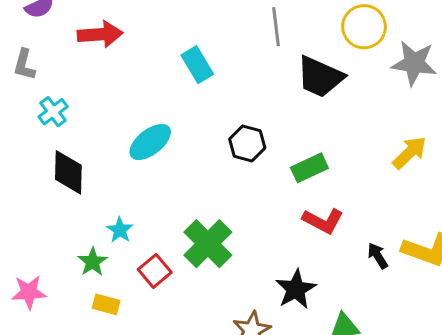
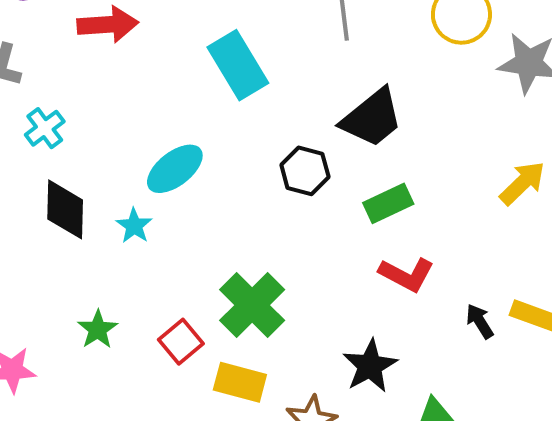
cyan rectangle: (197, 65) -> (238, 65), size x1.4
black trapezoid: (320, 77) -> (372, 118), moved, turned -63
cyan star: (120, 230) -> (134, 226), moved
yellow rectangle: (106, 304) -> (240, 382), moved, size x1.4

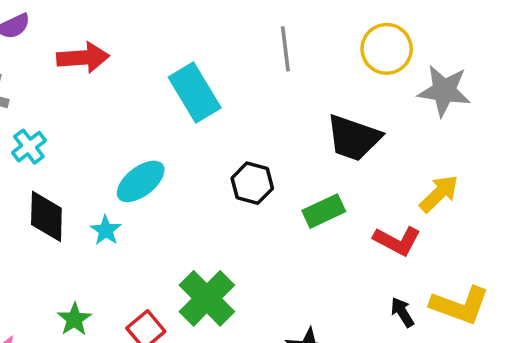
black trapezoid: (372, 118) -> (353, 138), moved, turned 58
red L-shape: (407, 275) -> (397, 241), moved

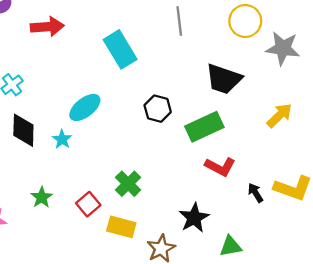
green rectangle: (324, 211) -> (204, 127), size x1.4
red L-shape: (397, 241) -> (220, 167), moved
green cross: (207, 298) -> (128, 184), size x0.7

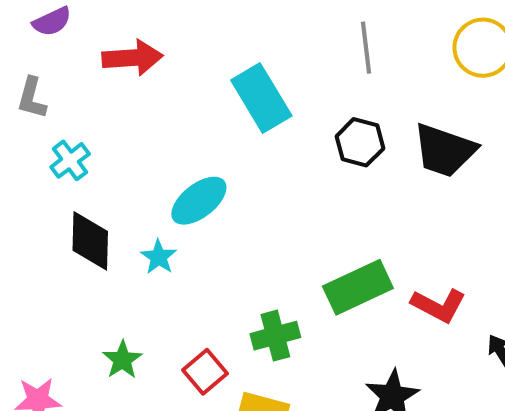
black hexagon: (158, 109) -> (360, 142), moved
green rectangle: (204, 127) -> (358, 287), moved
green cross: (128, 184) -> (275, 336), turned 30

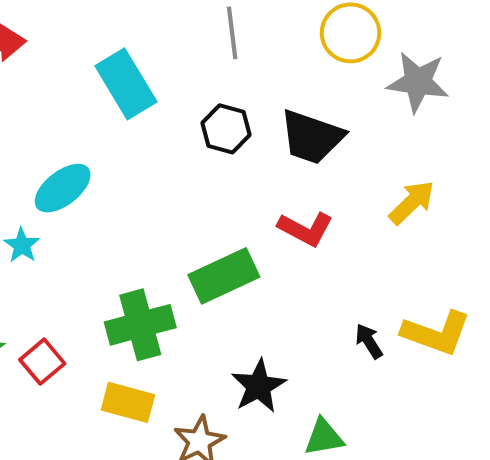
red L-shape: (438, 305) -> (306, 229), moved
green cross: (275, 336) -> (140, 325), size x1.4
red square: (205, 372) -> (42, 362), moved

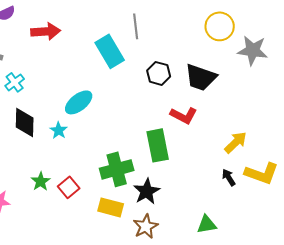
gray line: (232, 33) -> (136, 26), moved
yellow arrow: (412, 202) -> (236, 142), moved
red L-shape: (306, 229) -> (184, 115), moved
green rectangle: (224, 276) -> (158, 145), turned -76
black star: (259, 386) -> (147, 191), moved

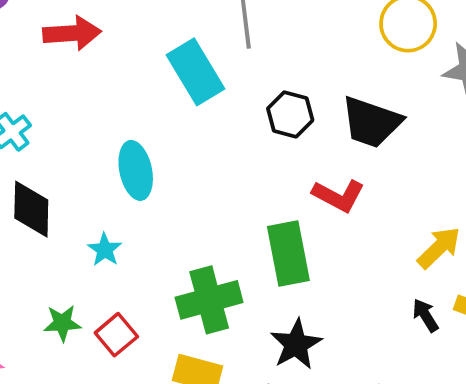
cyan ellipse: (79, 102) -> (136, 170), turned -64
cyan star: (59, 130) -> (105, 250), moved
green star: (41, 181) -> (62, 323), turned 30
black star: (147, 191) -> (296, 344), moved

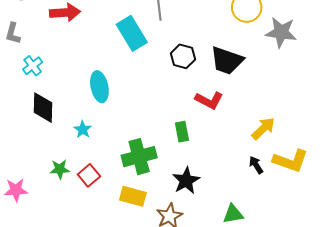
green rectangle: (288, 254) -> (182, 132), size x0.6

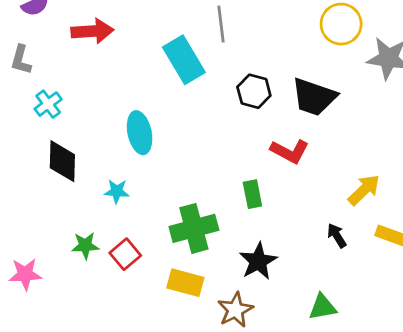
cyan star: (83, 129) -> (117, 191), turned -30
black arrow: (256, 165) -> (337, 236), moved

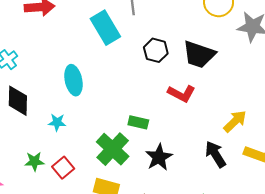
green rectangle: (252, 194) -> (138, 122), moved, turned -66
green cross: (194, 228) -> (113, 149), turned -32
black arrow: (337, 236) -> (215, 154), size x1.5
black star: (258, 261) -> (159, 157), moved

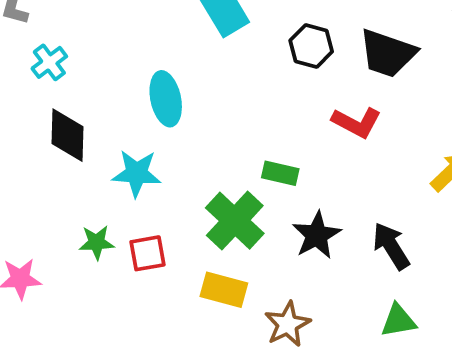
cyan star: (57, 122) -> (137, 173), size x1.5
black arrow: (215, 154) -> (391, 246), moved
red square: (63, 168) -> (147, 253), turned 30

